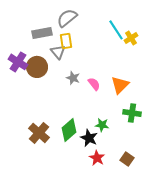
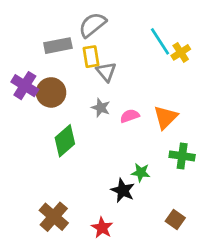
gray triangle: (58, 52) -> (106, 72), moved
pink semicircle: (94, 84) -> (130, 116), turned -72
green diamond: (69, 130) -> (65, 141), moved
brown cross: (39, 133) -> (54, 217), moved
red star: (97, 158) -> (102, 228), moved

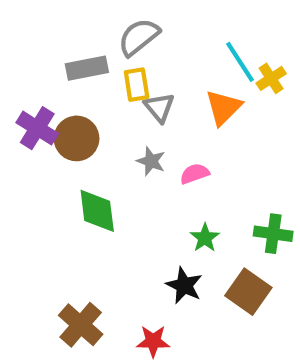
orange triangle: (166, 117) -> (223, 107), moved
green diamond: (65, 141) -> (97, 211), turned -56
green star: (141, 173) -> (205, 238), moved, turned 30
brown square: (175, 219) -> (248, 292), moved, size x1.5
red star: (102, 228) -> (153, 341), turned -30

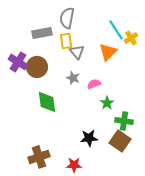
gray semicircle: (139, 37) -> (67, 18), turned -40
green cross: (273, 234) -> (124, 121), moved
green star: (205, 238) -> (107, 103), moved
black star: (184, 285) -> (89, 138), turned -30
brown cross: (81, 325) -> (39, 157), turned 30

